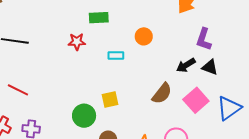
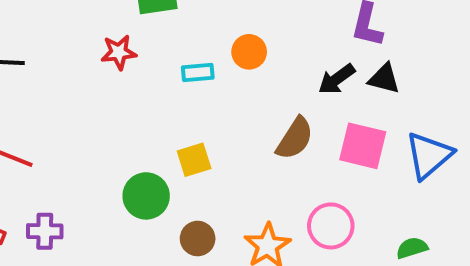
orange circle: (144, 36) -> (249, 52), moved
pink square: (196, 100) -> (363, 146), turned -30

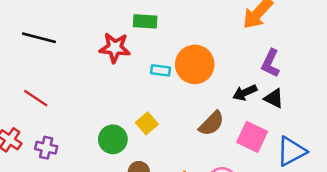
red star: (119, 52) -> (115, 48), size x1.4
orange circle: (249, 52) -> (195, 64), size x1.8
yellow square: (194, 160) -> (147, 123), turned -35

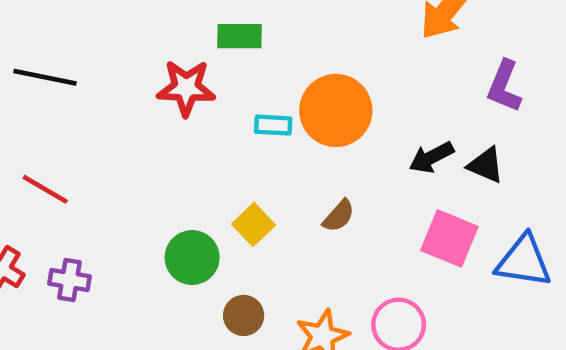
purple L-shape: (271, 63) -> (504, 86), moved
brown semicircle: (211, 123) -> (339, 216), moved, size x0.7
blue triangle: (291, 151) -> (524, 261), turned 40

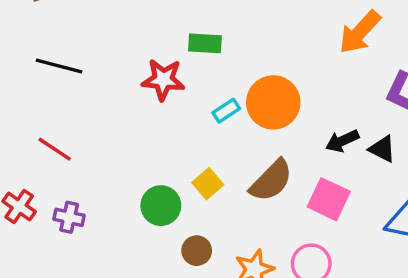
cyan rectangle: (273, 125) -> (226, 111), turned -40
brown semicircle: (339, 216) -> (271, 181), size x1.8
pink square: (449, 238) -> (329, 199), moved

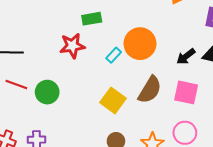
red line: (55, 149) -> (16, 85), moved
yellow square: (208, 184) -> (113, 100), size x1.4
green circle: (161, 206) -> (47, 92), moved

